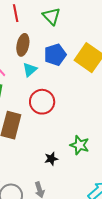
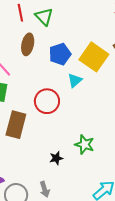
green triangle: (51, 16) -> (44, 17), moved
cyan triangle: (30, 70) -> (75, 80), moved

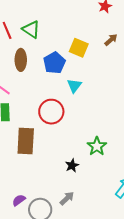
yellow square: (94, 57) -> (79, 48), moved, size x0.7
green star: (84, 144) -> (97, 146), turned 30
gray arrow: (45, 189) -> (67, 198), turned -105

